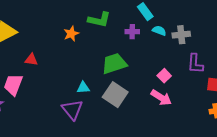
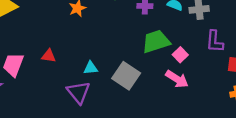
red triangle: (31, 60) -> (49, 56), moved
green trapezoid: (114, 64) -> (156, 41), moved

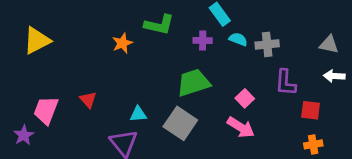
green trapezoid: (156, 41) -> (193, 83), moved
red triangle: (49, 56) -> (88, 100), turned 40

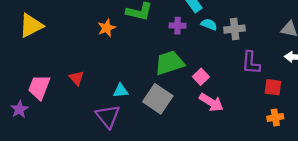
pink square: (245, 98) -> (201, 77), moved

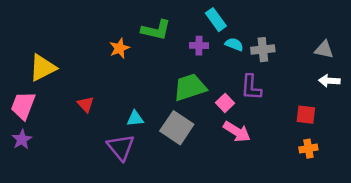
yellow triangle: (31, 26) -> (43, 68), moved
purple L-shape: (251, 63) -> (251, 87), moved
pink trapezoid: (39, 87) -> (23, 106), moved

